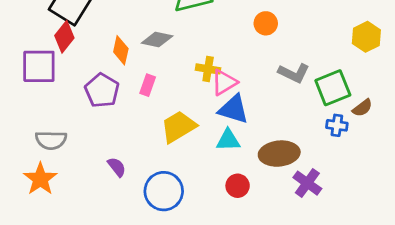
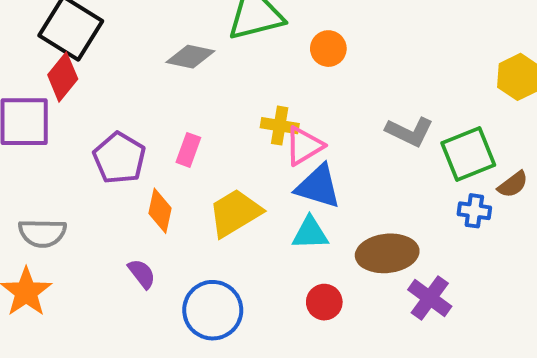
orange circle: (266, 23) -> (328, 49), moved
gray diamond: (157, 39) -> (190, 57), moved
orange diamond: (121, 50) -> (160, 211), moved

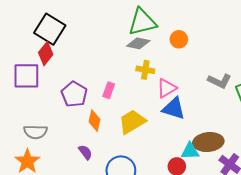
gray diamond: (190, 57) -> (138, 43), moved
yellow cross: (280, 126) -> (145, 70), moved
cyan triangle: (310, 233) -> (190, 151), moved

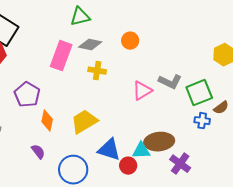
green triangle: (142, 22) -> (80, 17), moved, size x0.7
pink triangle: (167, 88) -> (142, 91), moved
pink rectangle: (109, 90) -> (61, 56), moved, size x1.8
blue triangle: (174, 108) -> (109, 150), moved

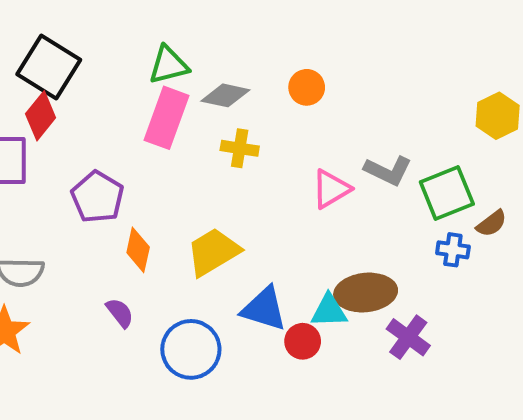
green triangle: (80, 17) -> (169, 65), moved

